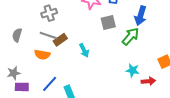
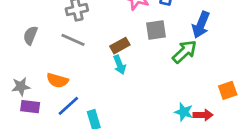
brown rectangle: (60, 40) -> (120, 46), moved
orange semicircle: (42, 55) -> (57, 80), moved
cyan star: (133, 70) -> (184, 112), moved

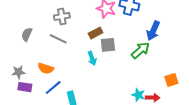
gray square: (156, 30) -> (108, 45), moved
brown rectangle: (120, 46) -> (96, 33), moved

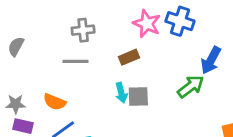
gray semicircle: (27, 34) -> (16, 47), moved
gray line: (58, 39) -> (76, 61), turned -30
gray square: (108, 45) -> (138, 97), moved

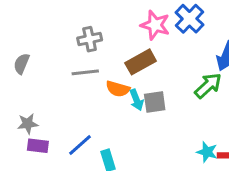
blue cross: (180, 21) -> (189, 19), turned 32
brown rectangle: (129, 57) -> (141, 62), size x1.4
orange semicircle: (55, 102) -> (118, 89), moved

